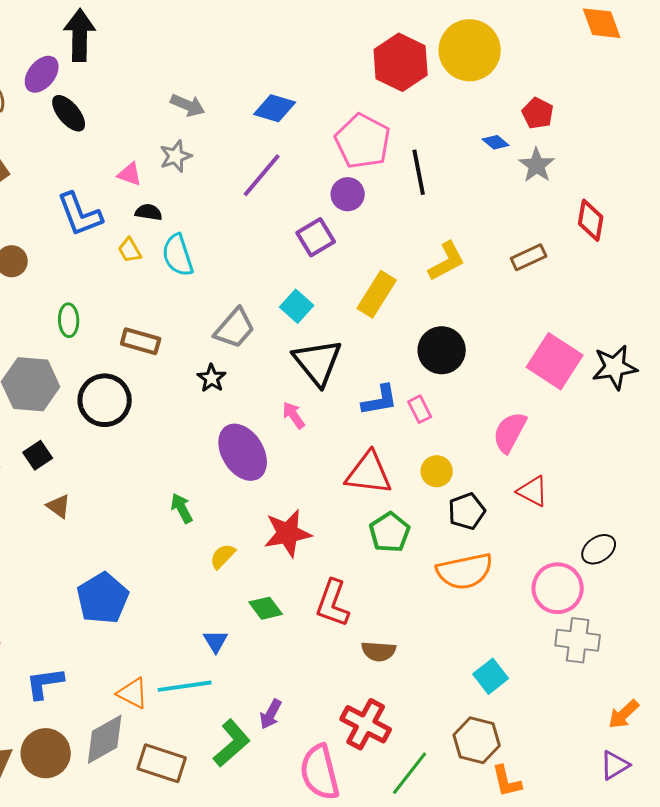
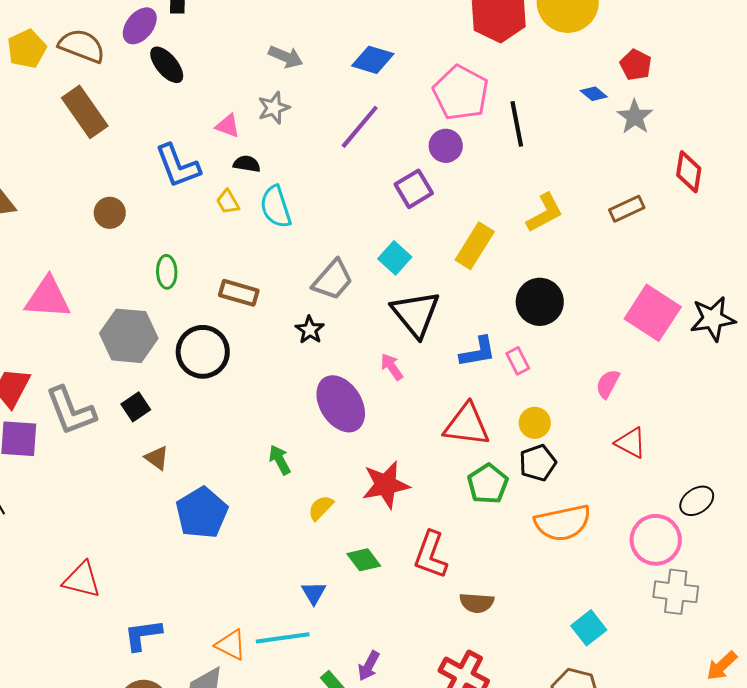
pink semicircle: (510, 432) -> (608, 384), size x0.7
black pentagon: (467, 511) -> (538, 463), moved
blue pentagon: (103, 598) -> (202, 513), moved

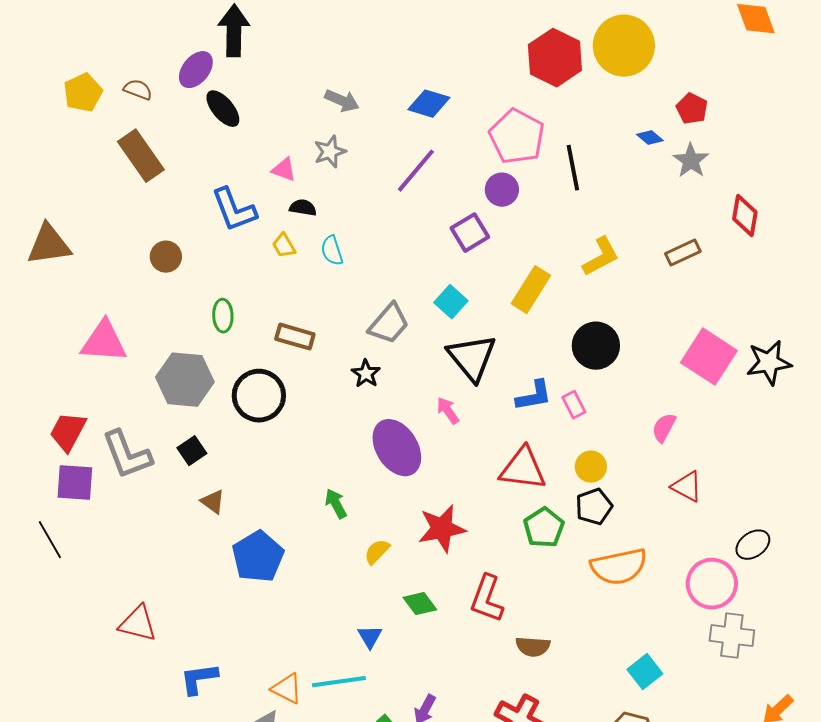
brown semicircle: (82, 46) -> (138, 90), size x0.6
cyan semicircle: (276, 207) -> (332, 251), size x0.7

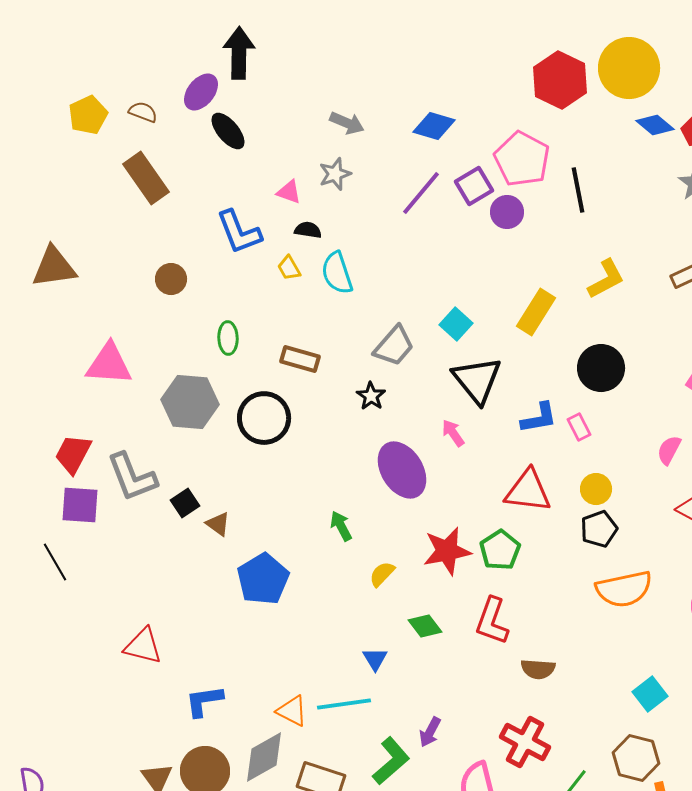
blue diamond: (650, 138) -> (655, 125), moved, size x1.4
purple square: (470, 233) -> (474, 186), moved
cyan semicircle: (332, 251) -> (337, 273), size x1.4
black square: (192, 451) -> (185, 503), moved
green pentagon: (544, 528) -> (500, 550), moved

